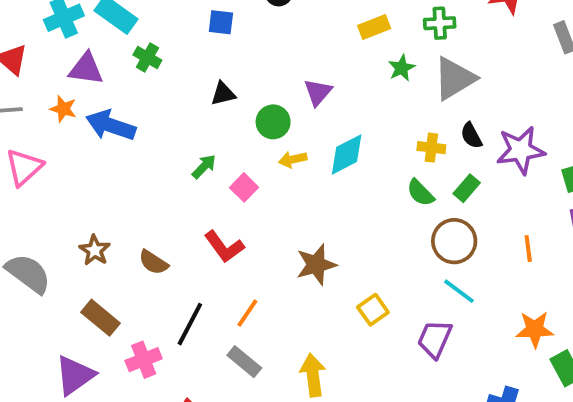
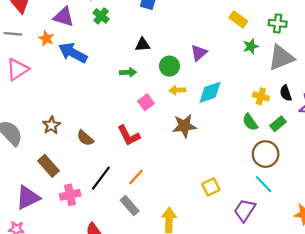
yellow rectangle: (374, 27) -> (238, 19), turned 48
green arrow: (204, 166) -> (128, 72), moved, turned 35
brown star: (316, 265) -> (184, 126), moved

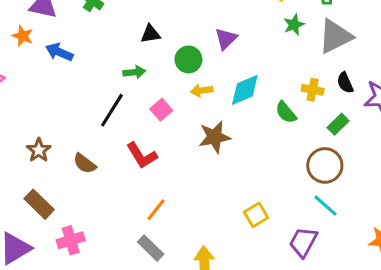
blue arrow: (73, 53) -> (59, 52), size x0.7
green semicircle: (250, 122) -> (286, 112), moved
black line: (101, 178) -> (112, 110), moved

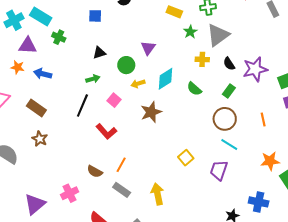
yellow cross: (313, 90) -> (202, 59), moved
brown semicircle: (85, 164) -> (95, 171), moved
brown rectangle: (39, 204) -> (36, 108), moved

